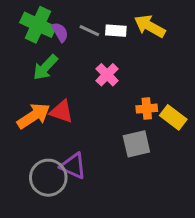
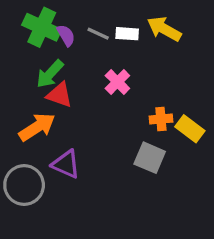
red triangle: (61, 111) -> (60, 95), moved
gray square: (136, 144) -> (150, 158), turned 36
purple triangle: (73, 166) -> (66, 164), moved
gray circle: (48, 178) -> (24, 185), moved

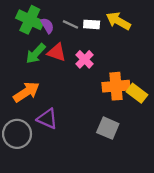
red triangle: (60, 95) -> (57, 52), moved
orange cross: (161, 119) -> (116, 86), size x1.6
gray square: (150, 158) -> (108, 128), moved

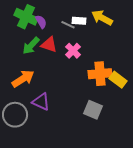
gray line: (71, 24) -> (68, 25), moved

